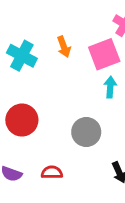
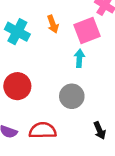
cyan arrow: (110, 87) -> (79, 58), moved
red semicircle: (52, 172) -> (43, 130), size x1.5

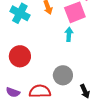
gray circle: (72, 96) -> (63, 75), moved

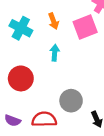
cyan arrow: (69, 34) -> (55, 53), moved

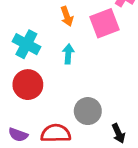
cyan cross: (21, 28) -> (26, 44), moved

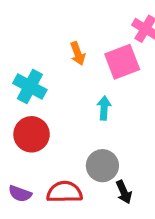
cyan arrow: (68, 54) -> (104, 108), moved
black arrow: (118, 133) -> (124, 192), moved

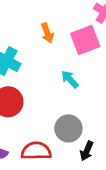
cyan arrow: (104, 108) -> (70, 79), turned -48
black arrow: (124, 192) -> (87, 151), turned 48

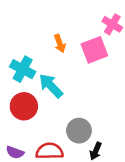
cyan arrow: (70, 79) -> (51, 86), moved, size x1.5

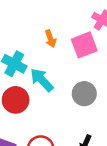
gray circle: (79, 131) -> (84, 94), moved

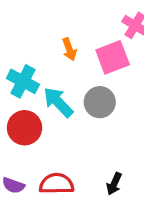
gray circle: (84, 94) -> (100, 102), moved

